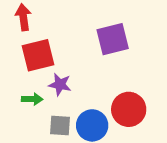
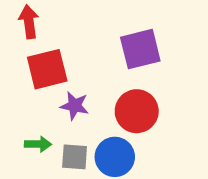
green arrow: (32, 99) -> (38, 144), moved
red circle: (129, 109) -> (137, 111), moved

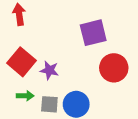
red square: (47, 69) -> (22, 62), moved, turned -36
red circle: (137, 111) -> (114, 68), moved

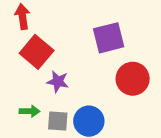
red square: (22, 62) -> (37, 52), moved

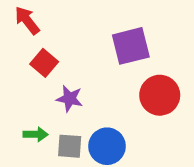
red arrow: (22, 17) -> (27, 20), turned -30
red square: (37, 52) -> (44, 63), size x0.7

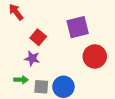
red square: (44, 63) -> (38, 37), moved
purple star: (70, 99) -> (32, 58), moved

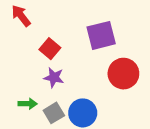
purple star: (32, 58) -> (54, 77), moved
gray square: (41, 87) -> (54, 113), turned -35

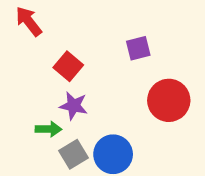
purple square: (101, 35) -> (138, 48), size x0.6
green arrow: (28, 104) -> (48, 129), moved

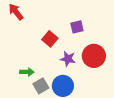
red square: (68, 66) -> (50, 39), moved
purple star: (74, 106) -> (68, 59), moved

